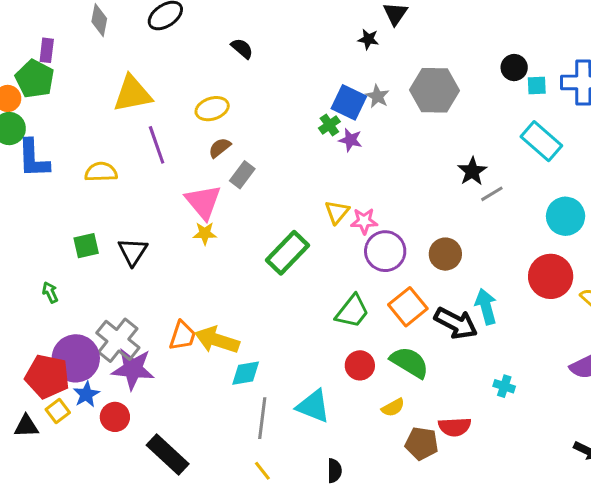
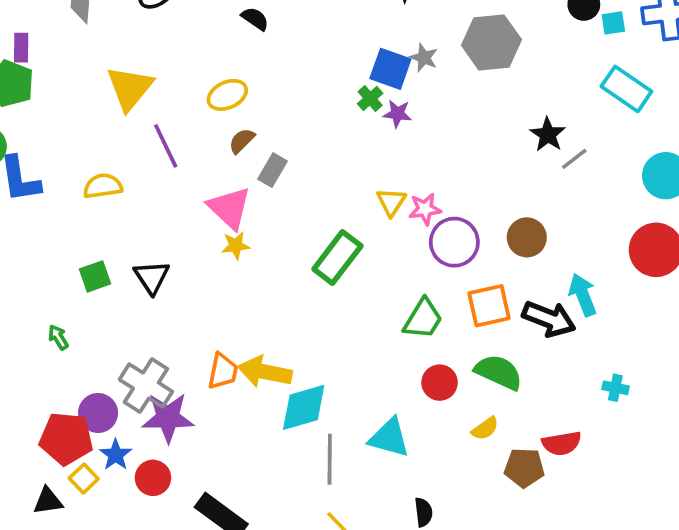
yellow triangle: (132, 94) -> (130, 88), turned -33
orange square: (408, 307) -> (489, 306), turned 33
purple circle: (76, 358) -> (98, 413), size x0.7
cyan diamond: (246, 373) -> (304, 407), size x1.4

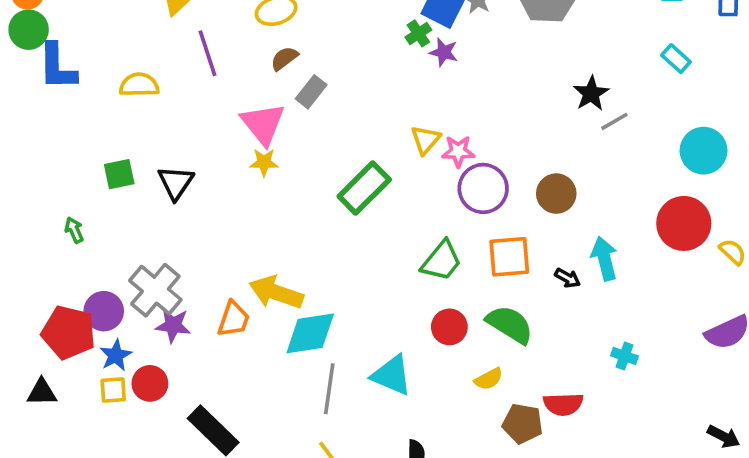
cyan rectangle: (626, 89) -> (676, 59), size x0.6
black arrow: (549, 319) -> (567, 278), size x0.5
orange trapezoid: (223, 371) -> (234, 319), moved
purple star: (168, 418) -> (173, 325), size x0.7
yellow square: (84, 479) -> (113, 390), moved, turned 32

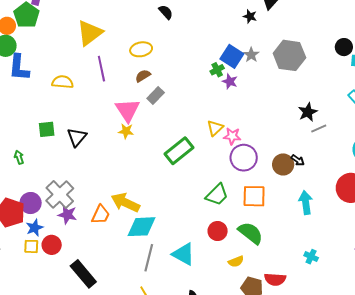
black arrow: (567, 278) -> (298, 160), moved

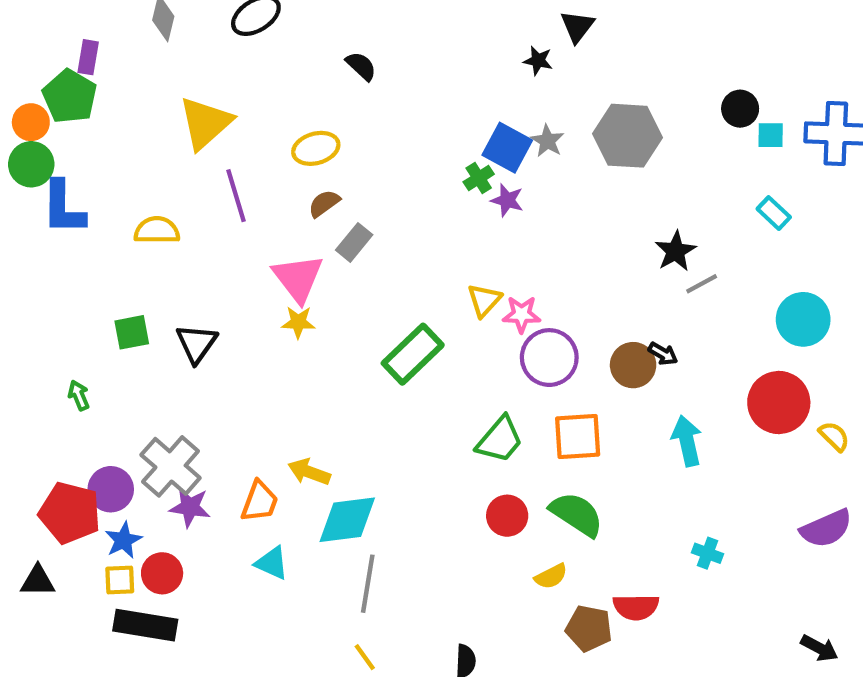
yellow arrow: (125, 203) -> (309, 472), size x0.7
cyan triangle: (183, 254) -> (272, 563), moved, size x0.7
black rectangle: (83, 274) -> (145, 625), moved, turned -36

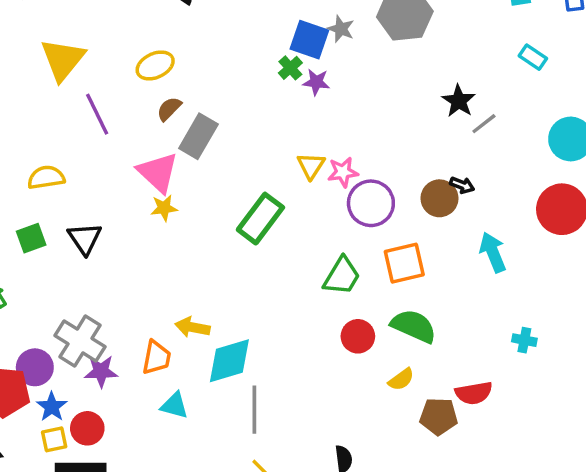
yellow semicircle: (157, 230) -> (46, 177), moved
gray rectangle: (354, 242) -> (198, 136), size x1.4

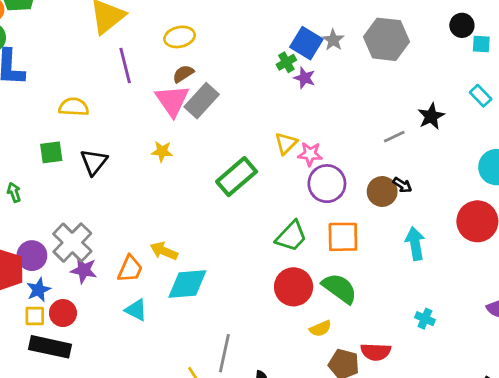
black star: (459, 101) -> (431, 116), moved
gray line: (484, 124) -> (394, 137), moved
pink triangle: (158, 172) -> (172, 101), moved
red circle: (358, 336) -> (294, 287), size x1.4
gray line: (254, 410) -> (224, 353), moved

